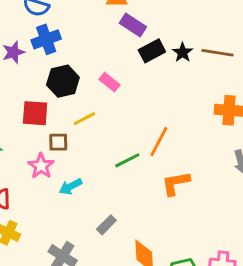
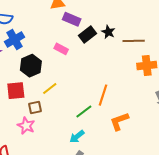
brown line: (217, 53) -> (134, 41), moved
pink rectangle: (110, 82) -> (61, 49), moved
cyan arrow: (71, 186) -> (77, 137), moved

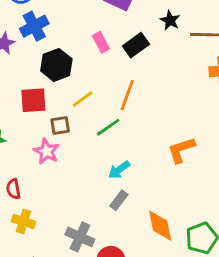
black rectangle: (88, 35) -> (136, 45), moved
pink rectangle: (61, 49) -> (101, 42), turned 32
orange line: (103, 95) -> (127, 95), moved
green line: (84, 112) -> (108, 127), moved

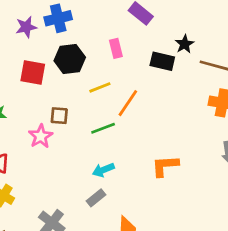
black rectangle: (136, 45) -> (162, 61), moved, turned 35
yellow line: (83, 99) -> (100, 87), moved
red square: (33, 100) -> (33, 73), moved

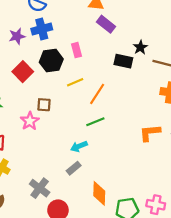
pink rectangle: (116, 48) -> (76, 50), moved
red square: (33, 73) -> (23, 72), turned 36
green line: (103, 128) -> (95, 122), moved
orange L-shape: (165, 166) -> (150, 133), moved

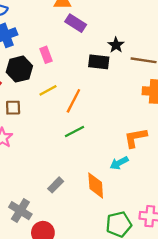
brown square: (44, 105) -> (13, 108), moved
cyan arrow: (79, 146) -> (119, 163), moved
orange diamond: (99, 193) -> (96, 186), moved

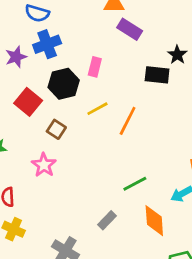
pink rectangle: (46, 55) -> (95, 67), turned 35
brown square: (13, 108) -> (56, 129), turned 35
green line: (74, 132) -> (135, 184), moved

